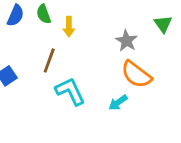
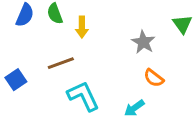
brown line: (49, 60) -> (61, 63), turned 50
orange semicircle: (136, 74) -> (154, 78), size x0.6

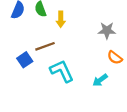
gray star: (143, 42) -> (107, 31), turned -30
blue square: (16, 80) -> (25, 60), moved

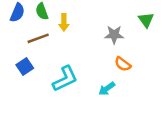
brown line: (45, 46) -> (38, 38), moved
cyan L-shape: (62, 71) -> (65, 79), turned 90

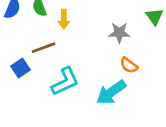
brown line: (38, 38) -> (43, 48), moved
cyan arrow: (107, 89) -> (111, 92), size x1.6

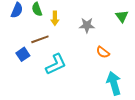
gray star: (119, 33) -> (87, 25), moved
cyan arrow: (111, 92) -> (114, 83), moved, turned 110

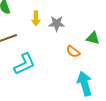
green triangle: (122, 16) -> (93, 38), moved, turned -40
yellow arrow: (55, 18) -> (36, 18), moved

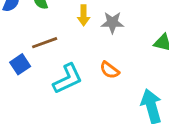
orange semicircle: (73, 52) -> (110, 70), moved

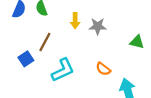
brown line: (45, 43) -> (45, 42), turned -42
orange semicircle: (110, 70) -> (103, 69), moved

